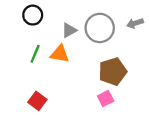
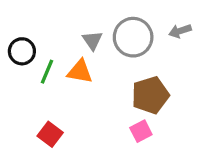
black circle: (33, 15) -> (22, 51), moved
gray triangle: (69, 30) -> (92, 40), turned -35

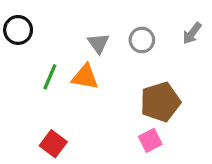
gray arrow: (180, 31) -> (192, 33), turned -35
gray circle: (133, 37) -> (142, 40), size x0.6
black circle: (22, 51) -> (18, 30), moved

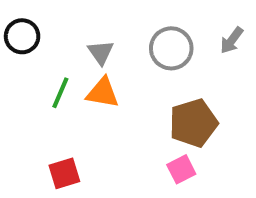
gray circle: (142, 40) -> (171, 48), size x1.4
gray triangle: (98, 43) -> (101, 52), moved
red square: (53, 144) -> (64, 173), turned 36

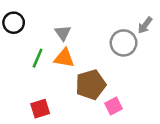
gray circle: (171, 48) -> (124, 43), moved
brown pentagon: (193, 123) -> (91, 85), moved

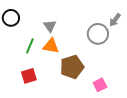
pink square: (113, 106) -> (100, 85), moved
red square: (40, 109) -> (29, 76), moved

